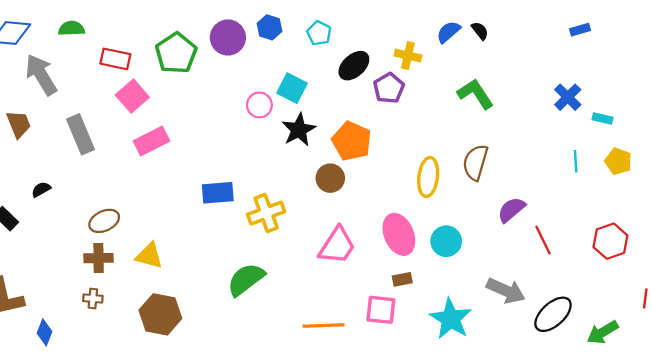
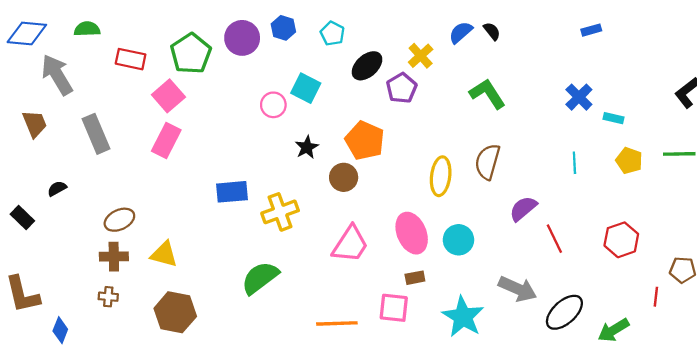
yellow cross: (408, 56) -> (421, 56), turned 35
pink square: (132, 96) -> (168, 96), moved
black star: (299, 130) -> (307, 147), moved, size x0.7
pink rectangle: (151, 141) -> (166, 141), turned -36
cyan line: (576, 161) -> (574, 163), moved

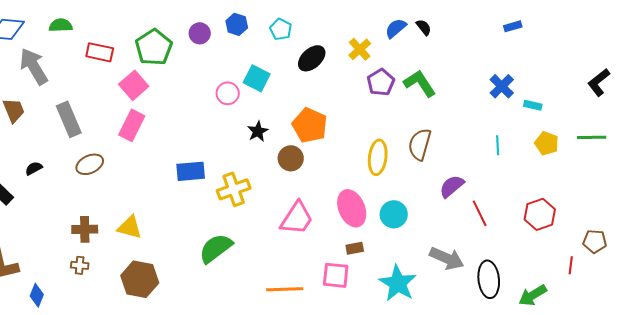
purple circle: (242, 38) -> (200, 33), size x0.7
purple pentagon: (402, 88) -> (381, 82), moved
brown ellipse: (119, 220) -> (90, 164), moved
black ellipse: (564, 312) -> (489, 279), turned -54

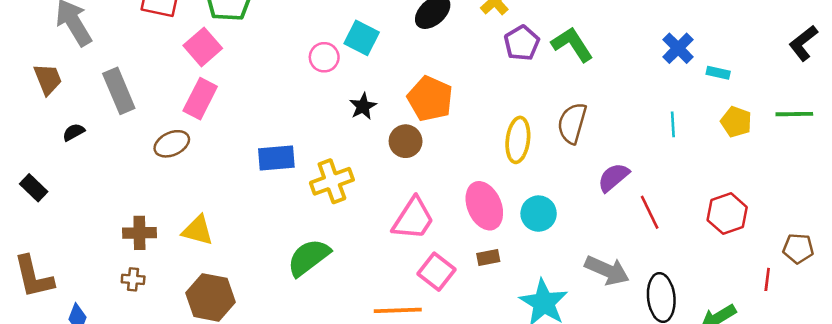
brown ellipse: (90, 164) -> (172, 144), moved
black semicircle: (34, 168) -> (74, 132), moved
pink square: (336, 275) -> (437, 272), moved, turned 32

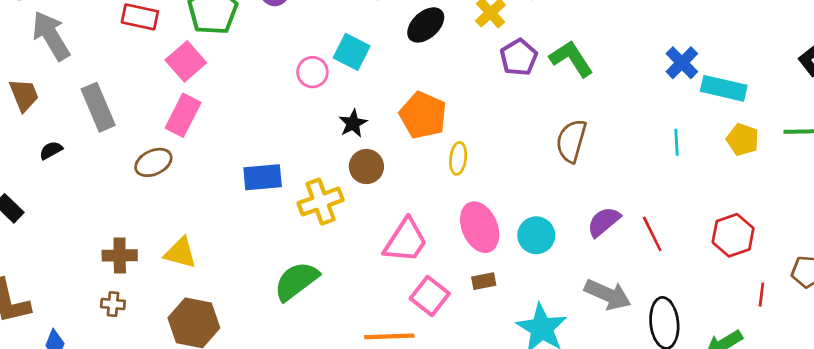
cyan rectangle: (718, 73) -> (724, 88), size x1.8
yellow ellipse: (518, 140) -> (458, 158), moved, size x0.7
brown circle: (406, 141) -> (366, 167), moved
purple semicircle: (613, 177) -> (604, 222), moved
red line: (767, 279) -> (761, 295), moved

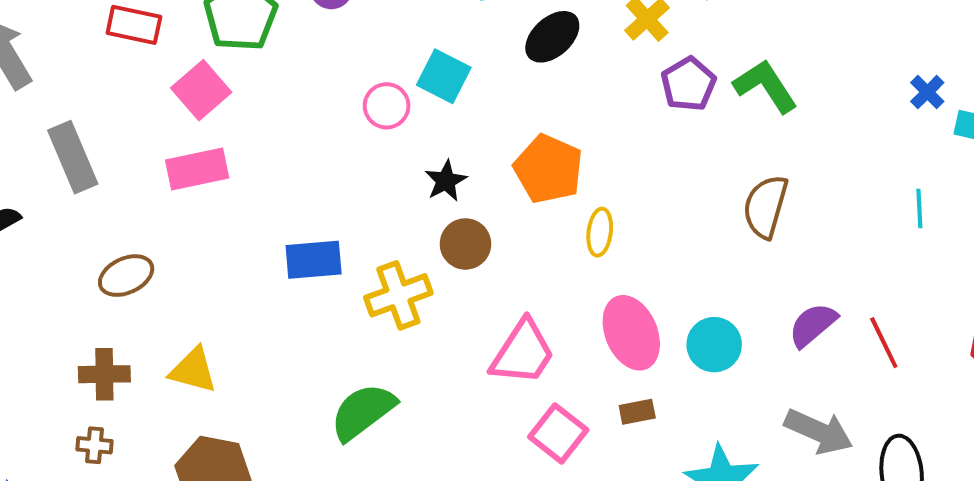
blue cross: (682, 63) -> (927, 92), size x0.7
pink rectangle: (183, 115) -> (197, 169), turned 51
brown ellipse: (153, 162) -> (126, 276), moved

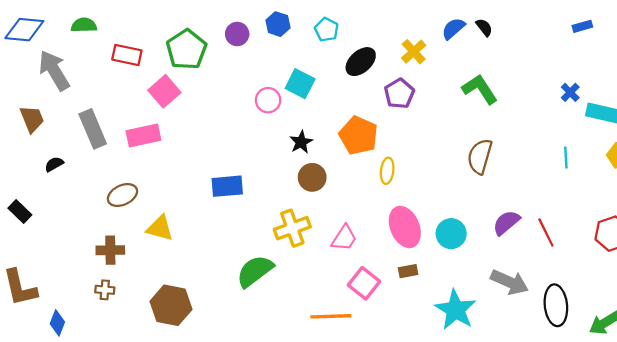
purple pentagon: (688, 84) -> (399, 94), moved
pink rectangle: (197, 169) -> (143, 135), moved
yellow cross: (398, 295) -> (292, 228), moved
pink trapezoid: (523, 353) -> (344, 238), size x0.7
yellow triangle: (193, 370) -> (160, 228), moved

